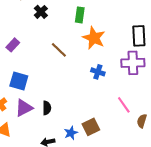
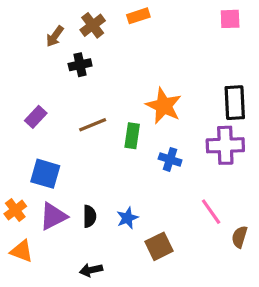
black cross: (41, 12) -> (80, 65), turned 32
green rectangle: (80, 15) -> (132, 136), moved
brown line: (59, 50) -> (93, 125), moved, turned -66
blue star: (71, 133) -> (127, 218), moved

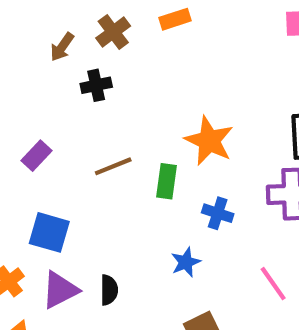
blue star: (127, 218) -> (186, 262), moved

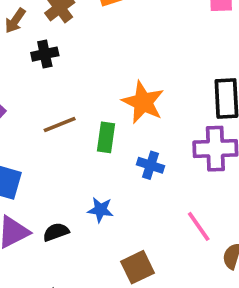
blue star: (186, 262) -> (100, 210), moved, turned 30
black semicircle: (109, 290) -> (56, 232), turned -110

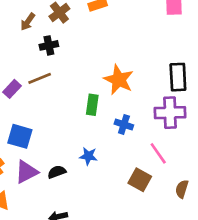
brown line: (60, 124) -> (40, 78), moved
pink line: (199, 226) -> (158, 153), moved
brown square: (137, 267) -> (140, 180), moved, turned -35

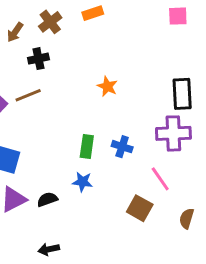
orange star: (119, 80) -> (107, 86), moved, size x0.6
green rectangle: (92, 105) -> (87, 147), moved

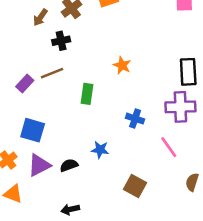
green rectangle: (87, 147) -> (87, 94), moved
brown square: (140, 208) -> (135, 186), moved

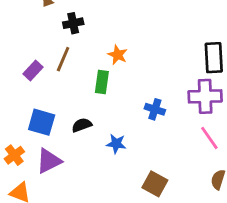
orange star: (122, 65) -> (118, 55), moved
brown line: (52, 73) -> (63, 59), turned -45
pink line: (169, 147) -> (209, 138), moved
black semicircle: (69, 165) -> (82, 125), moved

